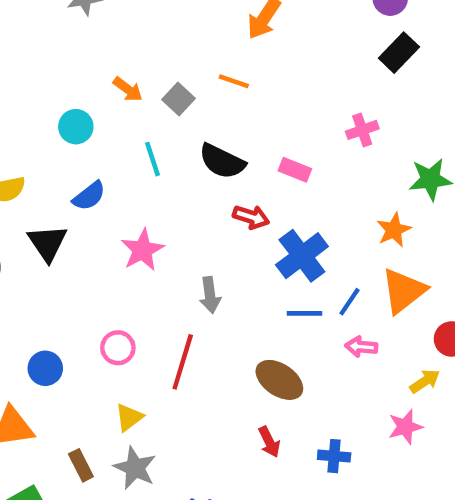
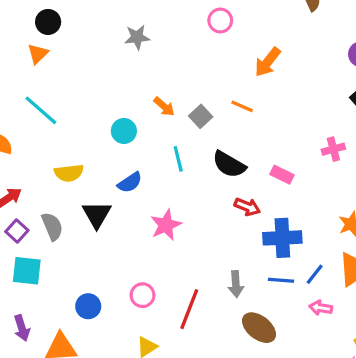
blue cross: (302, 256) -> (282, 238), turned 30
gray arrow: (210, 295) -> (236, 284), moved

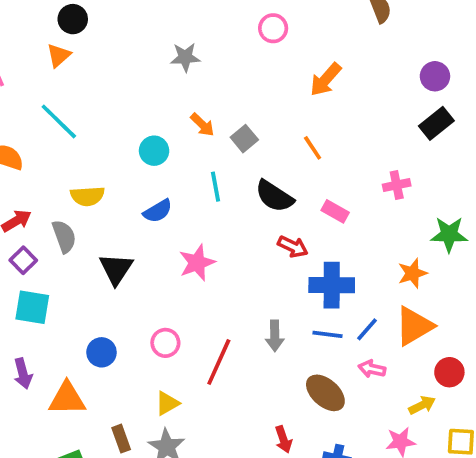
gray star: (137, 37) -> (185, 57), moved
orange line: (242, 106) -> (313, 148), moved, turned 30
black triangle: (97, 215) -> (116, 269), moved
gray semicircle: (52, 226) -> (64, 236), moved
brown ellipse: (259, 328) -> (325, 393), moved

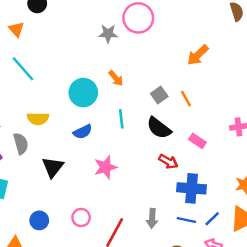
pink circle: (273, 28) -> (138, 18), moved, size x1.6
orange triangle: (59, 55) -> (16, 29), moved, turned -35
gray square: (244, 139) -> (159, 95), moved
cyan circle: (154, 151) -> (83, 93), size x1.5

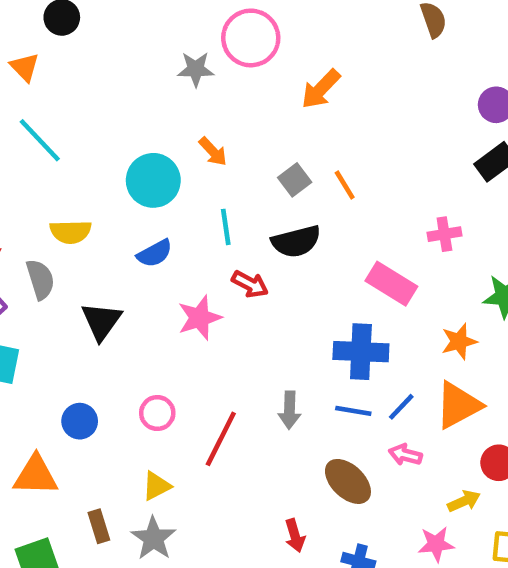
orange arrow: (198, 55) -> (321, 89), moved
black semicircle: (159, 128) -> (296, 241), turned -50
pink rectangle: (197, 141) -> (391, 284), moved, size x1.5
red arrow: (168, 162) -> (250, 284), moved

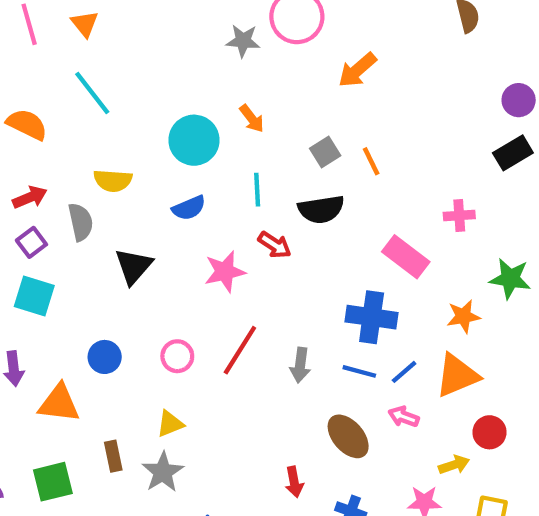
red line: (221, 439) -> (240, 350), moved

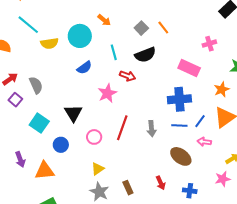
yellow semicircle: (113, 181) -> (49, 43), moved
black triangle: (134, 266) -> (73, 113), moved
cyan square: (34, 296) -> (39, 123), moved, turned 30
brown rectangle: (113, 456) -> (128, 188), moved

